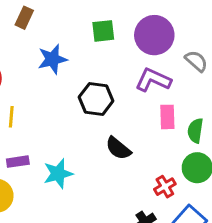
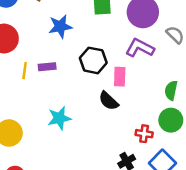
pink rectangle: (167, 117) -> (120, 77), moved
purple rectangle: (18, 162) -> (47, 67), moved
red cross: (165, 187) -> (144, 134), turned 35

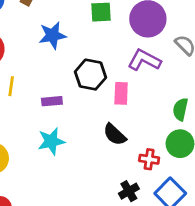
purple rectangle: (47, 67) -> (52, 101), moved
black semicircle: (109, 101) -> (115, 135), moved

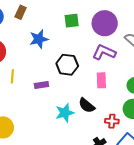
pink rectangle: (121, 93) -> (101, 80), moved
cyan star: (51, 141) -> (65, 113), moved

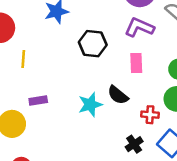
purple rectangle: (41, 85) -> (38, 101), moved

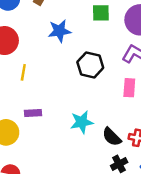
black semicircle: (118, 95) -> (112, 137), moved

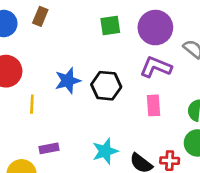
blue star: (59, 31) -> (68, 81), moved

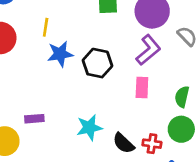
purple L-shape: (156, 67) -> (148, 50), turned 112
yellow line: (32, 104) -> (46, 27), moved

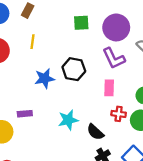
purple L-shape: (148, 50) -> (114, 58), turned 105
blue star: (60, 54) -> (45, 78), moved
red cross: (152, 144) -> (119, 114), moved

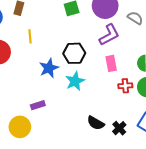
purple L-shape: (114, 58) -> (109, 35), turned -80
cyan star: (68, 120) -> (75, 81), moved
black semicircle: (95, 132) -> (96, 123), moved

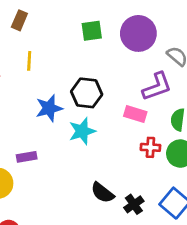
purple L-shape: (109, 35) -> (157, 87), moved
pink rectangle: (111, 63) -> (135, 114), turned -70

